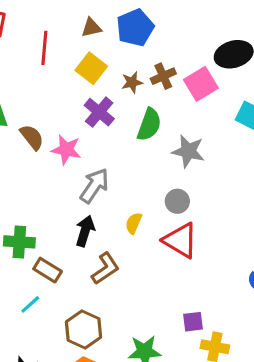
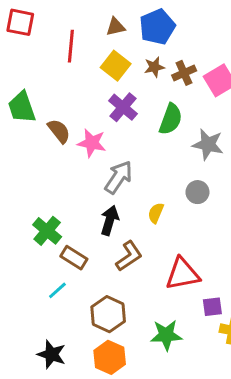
brown star: (132, 82) -> (154, 67), moved
red triangle: (180, 240) -> (183, 274), moved, turned -42
green cross: (19, 242) -> (47, 231), turned 36

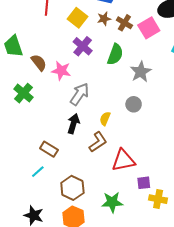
brown cross: (184, 73) -> (124, 23), turned -35
gray star: (208, 144) -> (141, 72), turned 30
green cross: (47, 231) -> (24, 93), moved
brown L-shape: (129, 256) -> (98, 142), moved

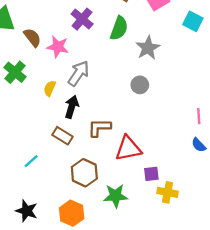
yellow semicircle: (105, 119) -> (50, 88), moved
brown L-shape: (98, 142) -> (99, 128), turned -145
brown rectangle: (49, 149) -> (62, 136), moved
brown hexagon: (72, 188) -> (84, 173), moved

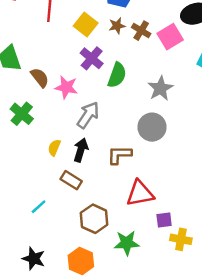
green semicircle: (119, 28) -> (117, 75), moved
gray circle: (140, 85) -> (152, 127), size x1.5
yellow semicircle: (50, 88) -> (54, 148), moved
brown L-shape: (99, 128) -> (119, 155), moved

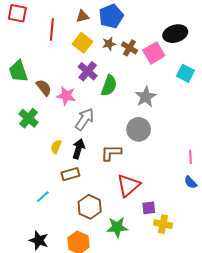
brown rectangle: (71, 180) -> (70, 174), turned -48
red triangle: (140, 193) -> (128, 185), turned -30

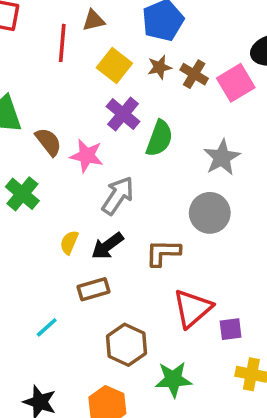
brown triangle: (83, 16) -> (94, 20), moved
black arrow: (78, 149) -> (107, 246), turned -144
purple square: (149, 208) -> (231, 329), moved

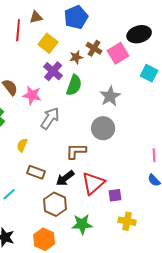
brown star: (159, 67) -> (76, 57), moved
black arrow: (107, 246) -> (65, 178), moved
brown rectangle: (94, 289) -> (36, 172), turned 36

